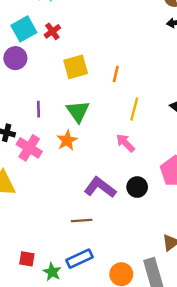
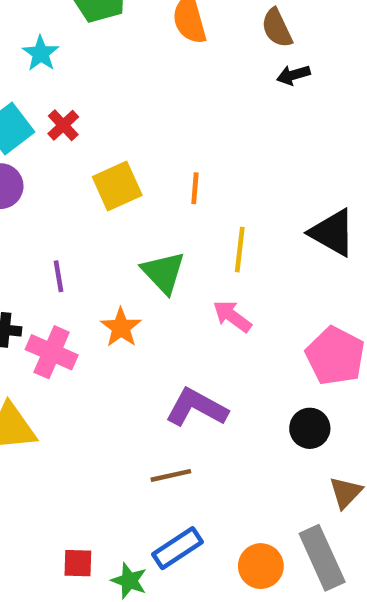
green triangle: (78, 111) -> (163, 272), moved
black circle: (137, 187) -> (310, 428), moved

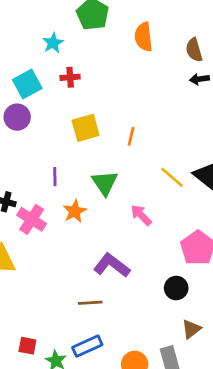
red cross: (63, 125) -> (70, 77), moved, turned 30
yellow line: (240, 250) -> (172, 177), moved, turned -65
purple line: (58, 276) -> (55, 177), moved

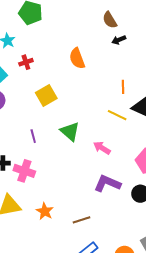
orange semicircle: (144, 37) -> (77, 58), moved
orange line: (131, 136) -> (123, 87), moved
orange star: (75, 211) -> (45, 211), moved
purple L-shape: (112, 265) -> (107, 184), moved

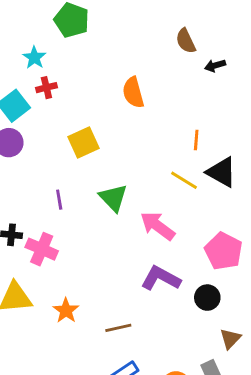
black arrow: (119, 40) -> (215, 66), moved
red cross: (26, 62) -> (46, 88), moved
pink arrow: (102, 148) -> (157, 226), size x1.4

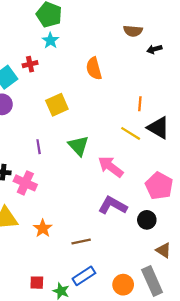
brown semicircle: (186, 41) -> (133, 31), turned -60
cyan star: (34, 58) -> (50, 40), moved
brown triangle: (230, 339) -> (163, 250), turned -42

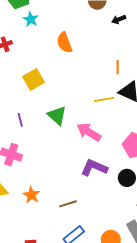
cyan star: (50, 40) -> (31, 19), moved
orange line: (140, 104) -> (118, 67), moved
yellow line: (131, 133) -> (104, 99), turned -36

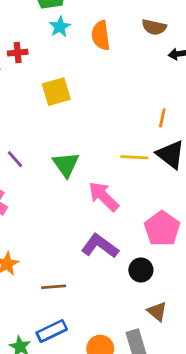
orange semicircle: (64, 43) -> (101, 35), moved
yellow square: (34, 79) -> (56, 92), moved
purple line: (20, 120) -> (15, 159), turned -40

